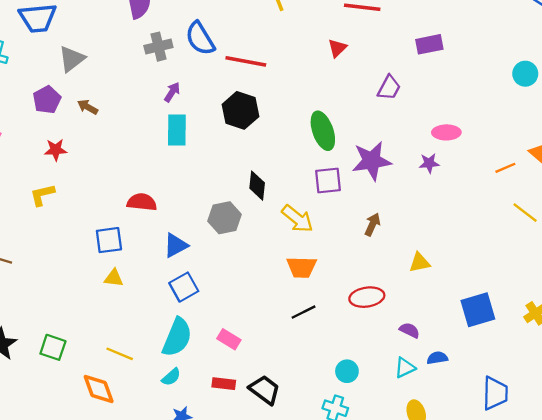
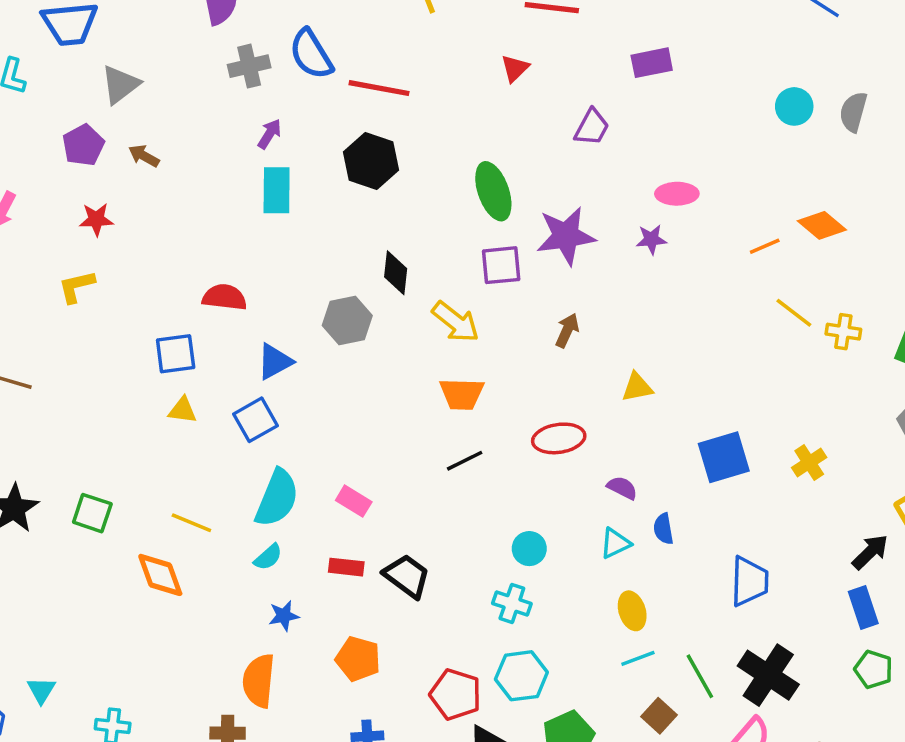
blue square: (184, 287) -> (255, 420), moved
blue semicircle: (437, 358) -> (663, 529), turned -90

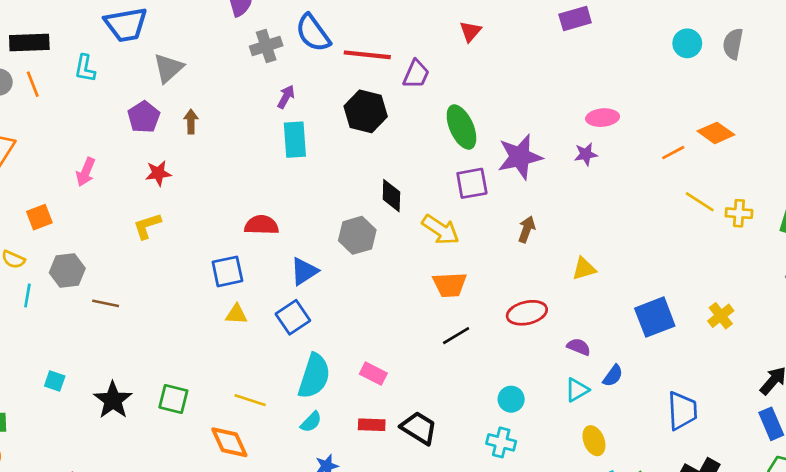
purple trapezoid: (592, 127) -> (416, 74), moved
brown arrow: (144, 156) -> (191, 121), turned 65
blue semicircle: (663, 529) -> (613, 376), turned -130

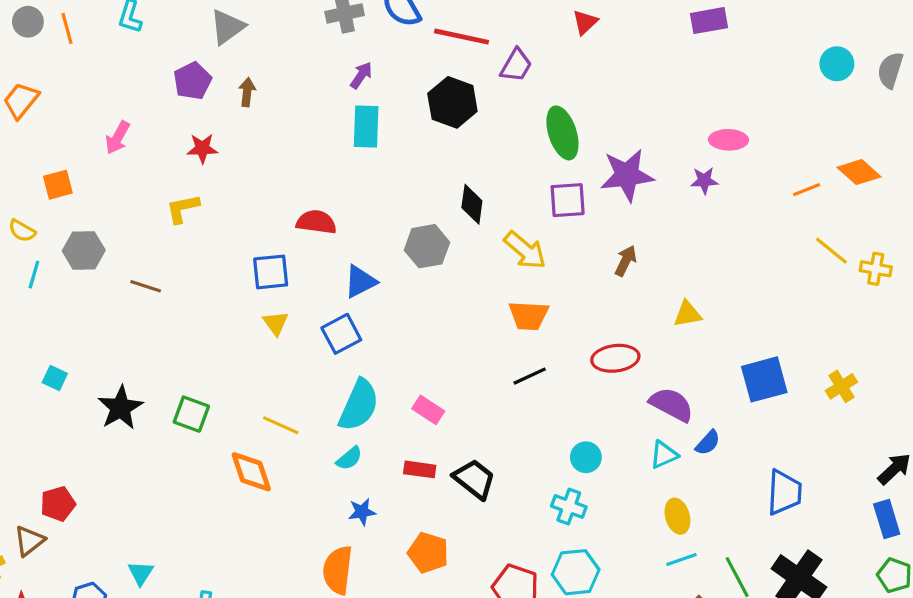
brown line: (106, 303) -> (146, 286), moved
yellow triangle: (236, 314) -> (276, 323), turned 45
purple semicircle: (579, 347) -> (672, 405), size x1.6

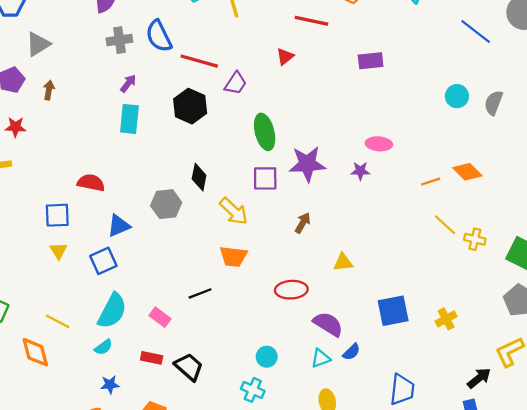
black line: (530, 376) -> (200, 293), moved

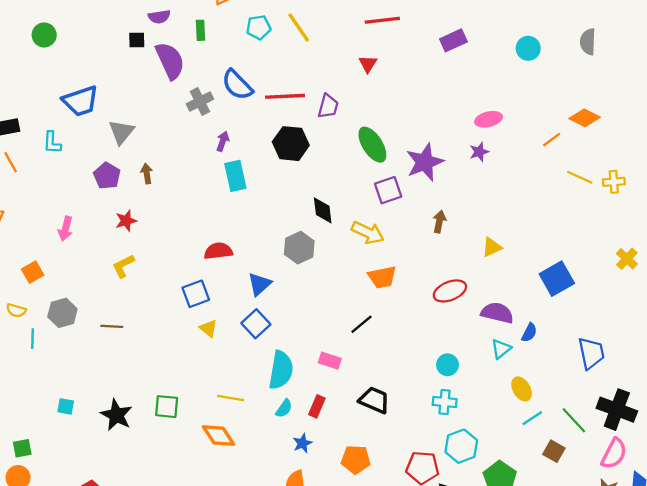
cyan circle: (457, 96) -> (528, 48), moved
yellow cross: (446, 319) -> (627, 259), moved
red rectangle: (152, 358) -> (317, 406), moved, turned -60

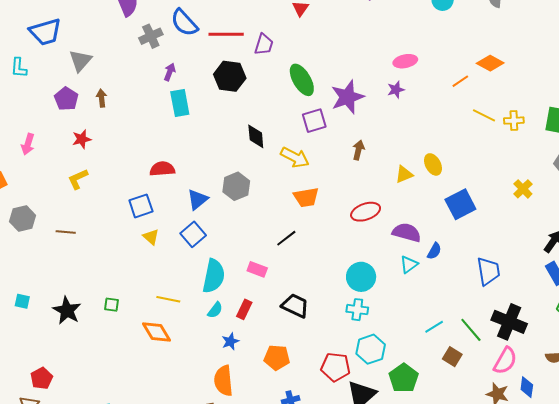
gray hexagon: (299, 248) -> (236, 186), moved
cyan circle: (447, 365) -> (361, 277), size x1.5
yellow ellipse: (522, 389) -> (433, 164), moved
green square: (167, 407) -> (112, 305), size x0.7

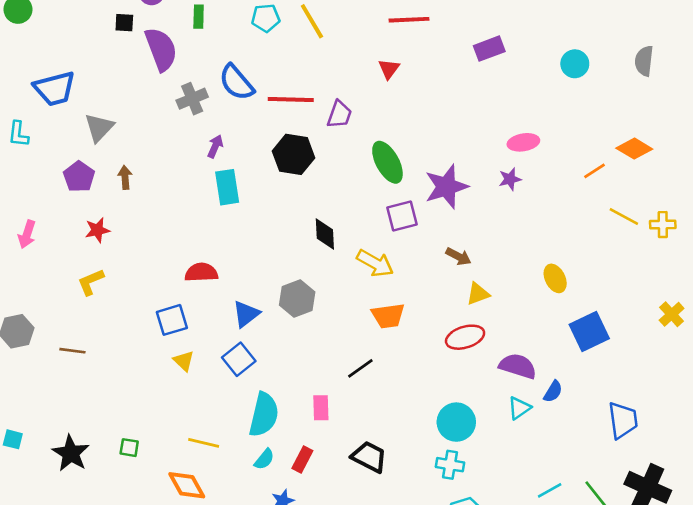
brown arrow: (358, 150) -> (458, 256), turned 102
yellow triangle: (404, 174) -> (478, 294), moved
pink rectangle: (257, 269) -> (321, 408), turned 66

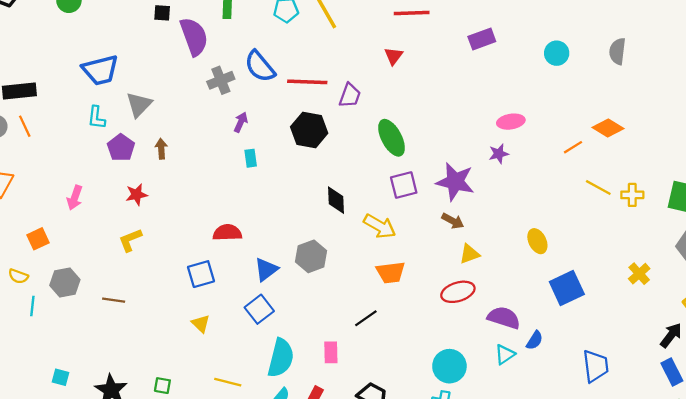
cyan L-shape: (18, 134) -> (96, 118), moved
cyan rectangle: (227, 187) -> (251, 158), size x0.6
purple star: (446, 187) -> (455, 182), moved, turned 30
yellow triangle: (184, 361) -> (201, 324), moved

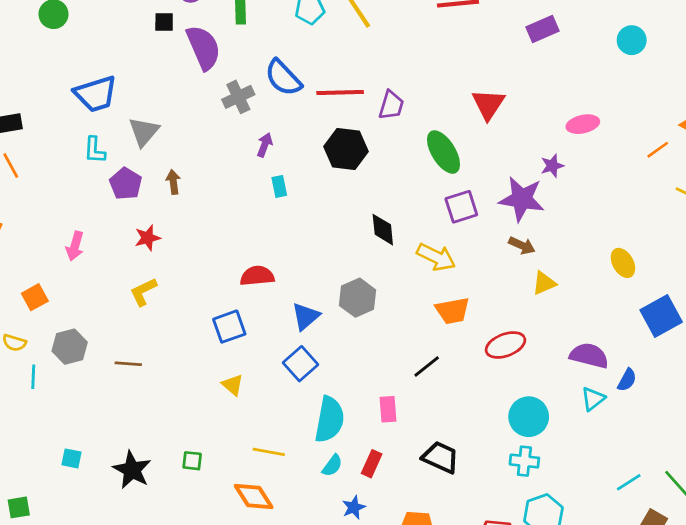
red triangle: (394, 56) -> (488, 104), moved, size x1.5
purple star: (499, 154) -> (552, 166), moved
red ellipse: (458, 292) -> (505, 345), moved

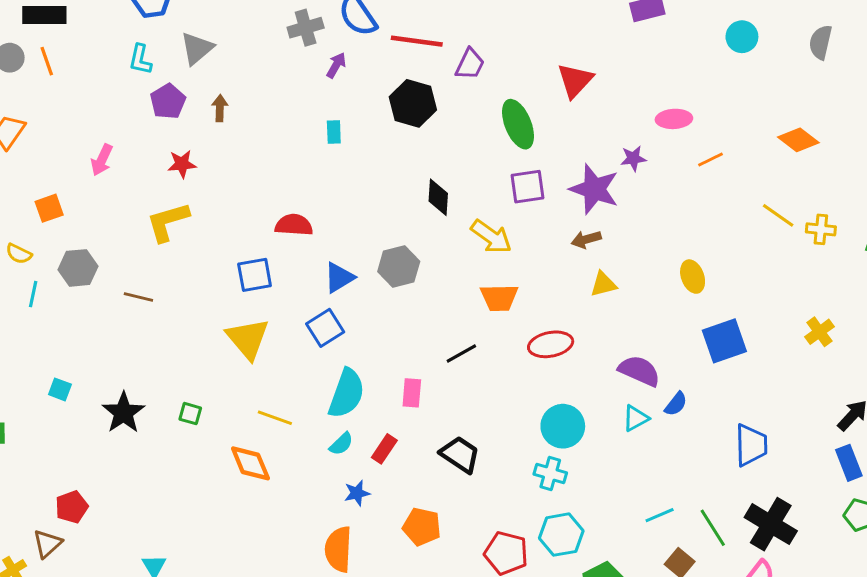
purple arrow: (265, 145) -> (336, 65), moved
orange line: (658, 150) -> (711, 159), moved
brown arrow: (522, 245) -> (586, 239), turned 130
yellow L-shape: (143, 292) -> (168, 222), size x1.4
yellow triangle: (233, 385) -> (248, 339), size x1.8

